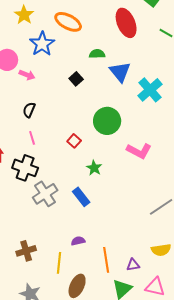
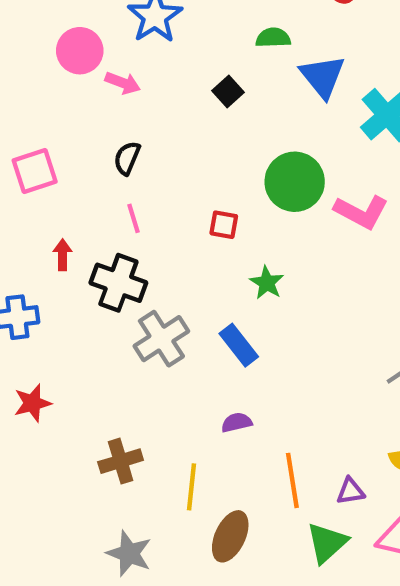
red square: (74, 141) -> (224, 225), turned -32
pink L-shape: (139, 151) -> (361, 212), moved
purple semicircle: (78, 241) -> (237, 422), moved

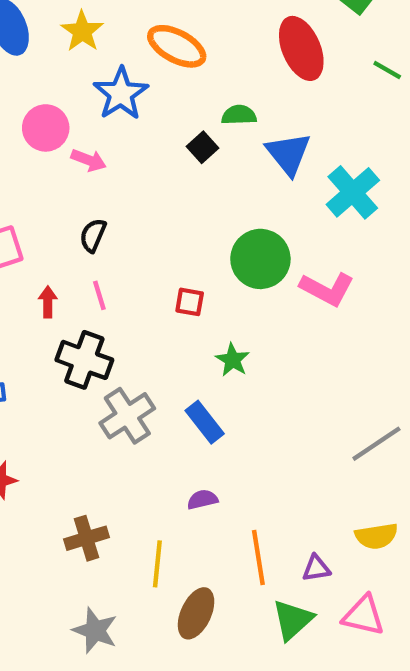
black square: (228, 91) -> (202, 147), moved
red arrow: (63, 255) -> (48, 302), moved

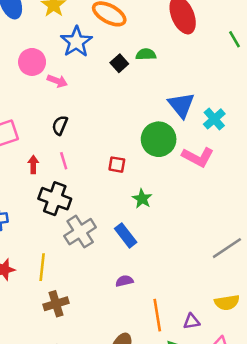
green line: (387, 70) -> (235, 39), moved, turned 30
black square: (202, 147) -> (119, 63), moved
blue triangle: (288, 154) -> (181, 105), moved
cyan cross: (353, 192) -> (214, 119), moved, size x0.7
yellow line: (157, 564) -> (42, 267), moved

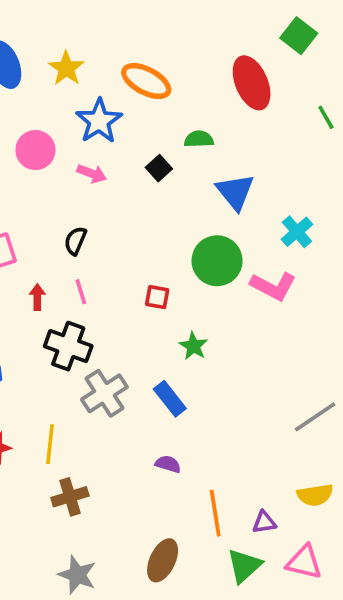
black square: (119, 63) -> (159, 168), moved
pink arrow: (57, 81) -> (92, 174), moved
blue triangle: (181, 105) -> (235, 192), moved
purple semicircle: (124, 281) -> (168, 464), turned 30

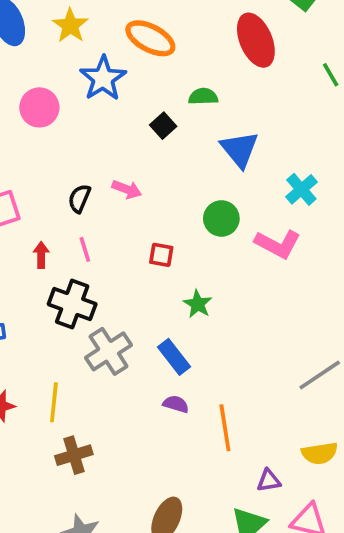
pink arrow: (92, 174) -> (127, 189), moved
green circle: (217, 261) -> (221, 218), size x0.7
purple semicircle: (168, 464) -> (176, 404), moved
orange line: (215, 513) -> (225, 428), moved

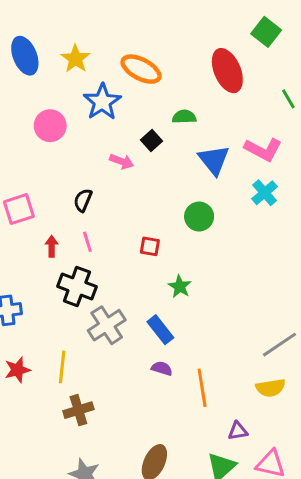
pink arrow: (127, 189) -> (122, 161), moved
pink L-shape: (278, 244) -> (263, 150), moved
yellow semicircle: (320, 453) -> (271, 388), moved

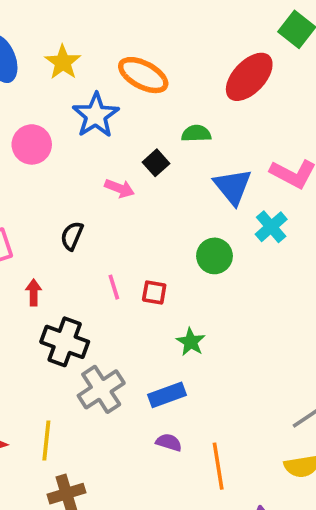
red ellipse: (227, 71) -> (249, 77), turned 66
cyan cross: (265, 193) -> (271, 227), moved
pink line: (87, 242) -> (114, 287), moved
blue rectangle: (160, 330) -> (167, 395), turned -72

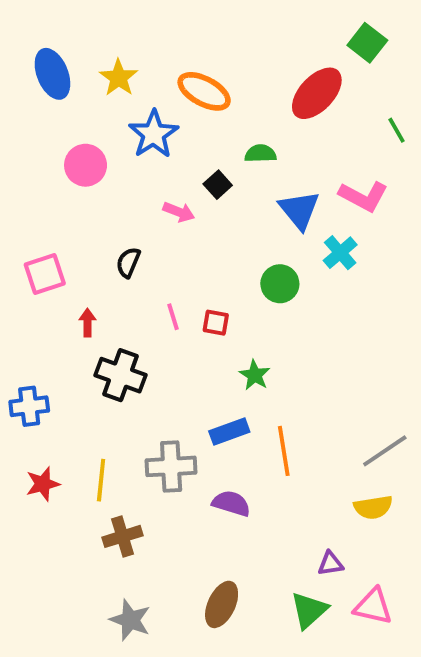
gray cross: (101, 389) -> (171, 466), moved, turned 30
purple semicircle: (169, 442) -> (231, 503), moved, size x1.4
orange line: (218, 466) -> (284, 451), moved

